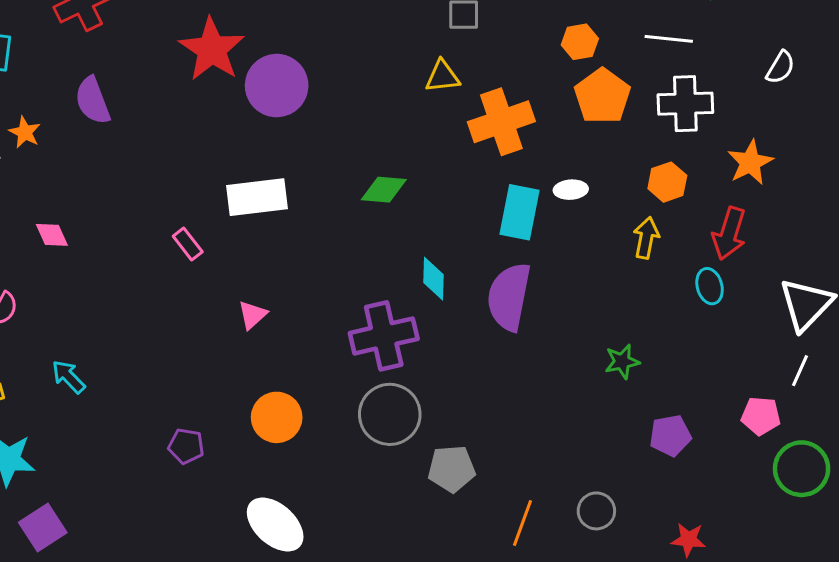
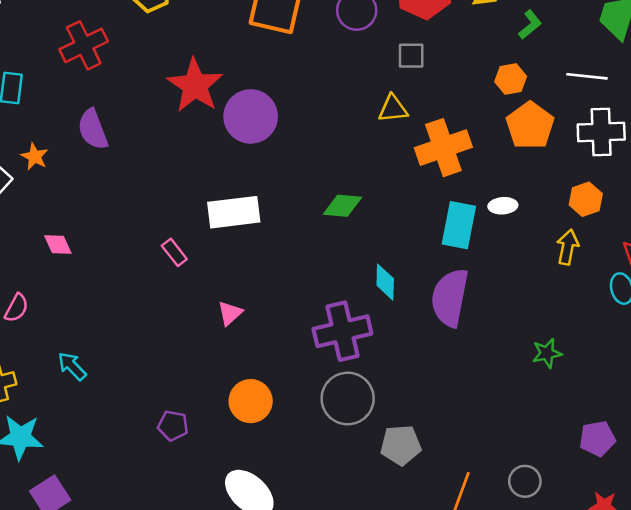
purple pentagon: (670, 435) -> (597, 439), moved

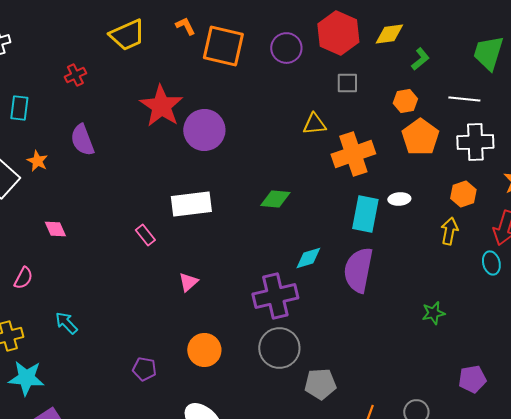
red cross: (84, 45) -> (75, 75), size x0.6
gray square: (411, 56) -> (347, 83), moved
cyan diamond: (385, 282) -> (308, 258), turned 72

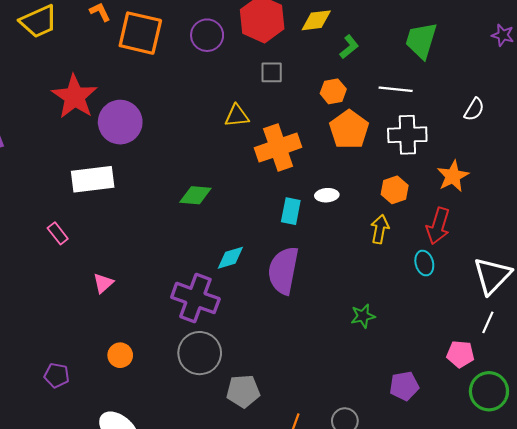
white rectangle: (191, 204) -> (93, 179), moved
cyan rectangle: (365, 214) -> (291, 211), size x0.7
purple cross: (275, 296) -> (195, 298), turned 33
orange circle: (204, 350) -> (120, 355), size x0.7

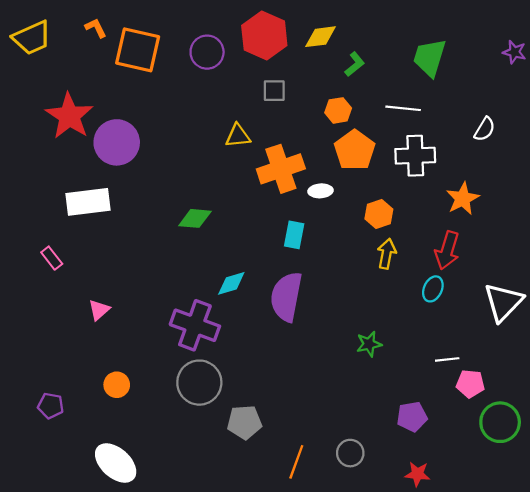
orange hexagon: (395, 190) -> (379, 214), moved
white ellipse: (327, 195) -> (320, 191), moved
cyan ellipse: (424, 263) -> (433, 289), turned 40
white line: (488, 322) -> (447, 359), moved, turned 60

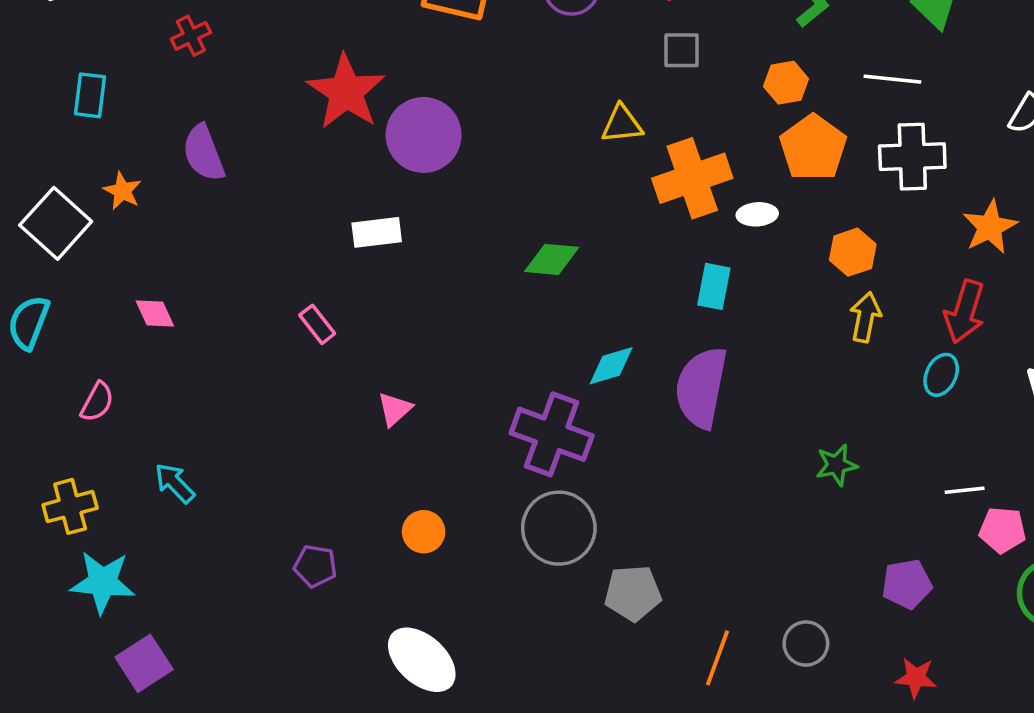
white rectangle: (88, 202) -> (377, 232), size x0.7

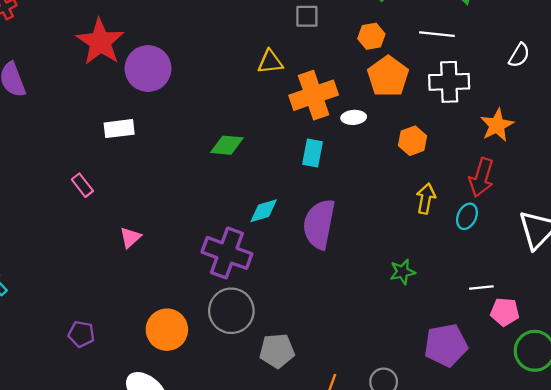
cyan rectangle: (714, 286) -> (312, 153), moved
yellow arrow: (865, 317) -> (426, 199), moved
orange circle: (424, 532) -> (167, 330), moved, size x1.6
purple pentagon: (907, 584) -> (446, 345), size x1.4

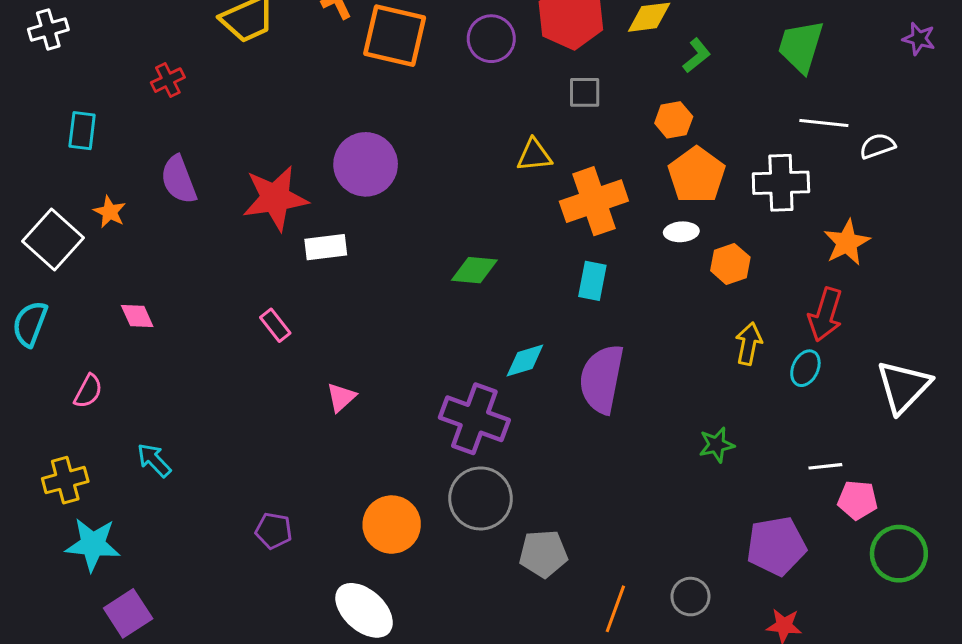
white line: (437, 34) -> (824, 123), moved
red star: (100, 42) -> (275, 198), moved, turned 30
white semicircle: (519, 55) -> (877, 146), turned -140
white ellipse: (354, 117) -> (681, 232), moved

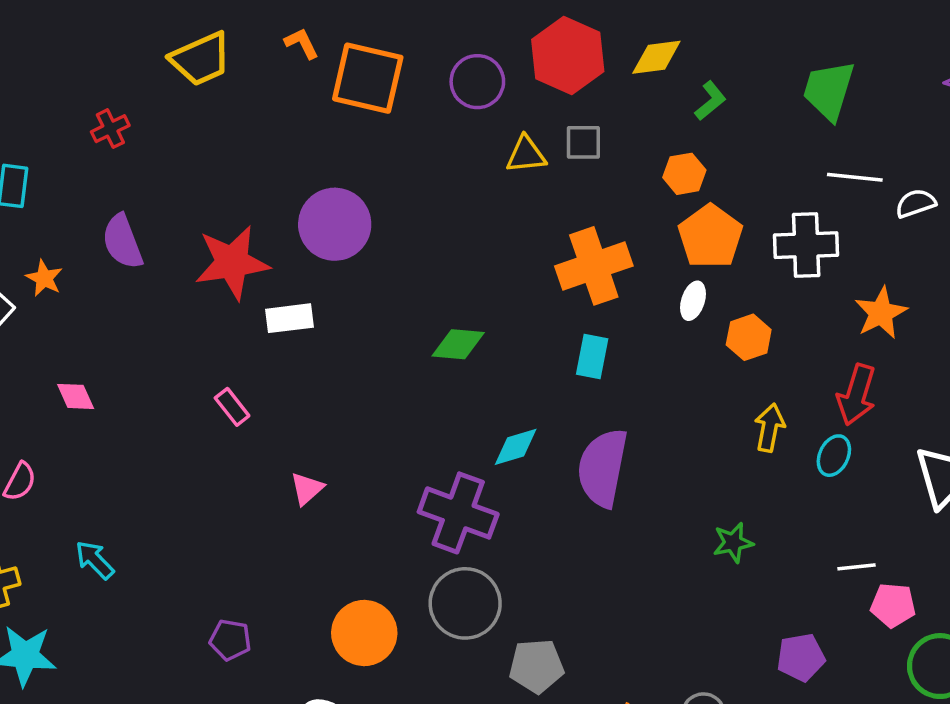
yellow triangle: (534, 155) -> (526, 155), moved
white ellipse: (681, 232) -> (693, 301), turned -68
purple pentagon: (776, 546) -> (801, 657), size x0.7

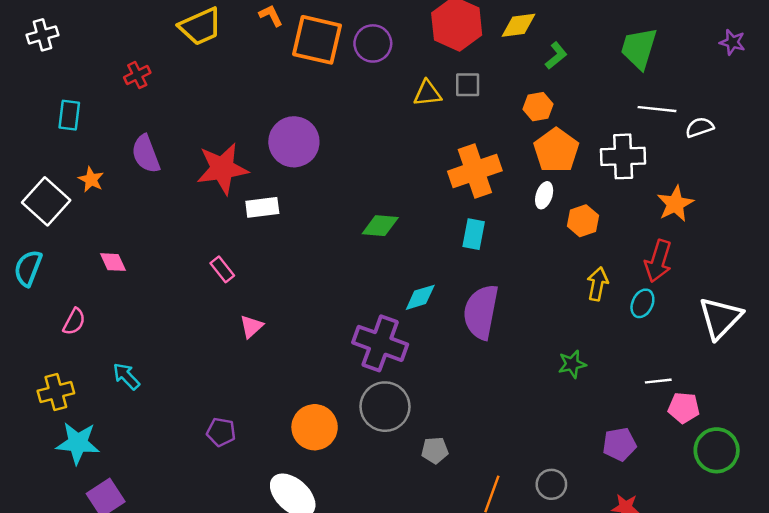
purple circle: (477, 82) -> (373, 43), moved
pink triangle: (307, 489) -> (251, 326), moved
gray pentagon: (536, 666) -> (435, 450), size x0.7

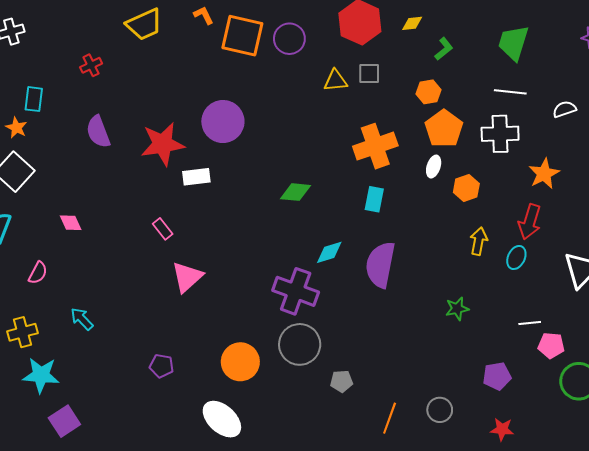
yellow diamond: (519, 25) -> (412, 23), size x0.7
white line: (657, 109) -> (510, 92), moved
orange star: (91, 179) -> (16, 128), moved
pink triangle: (251, 326) -> (187, 277), size x1.6

